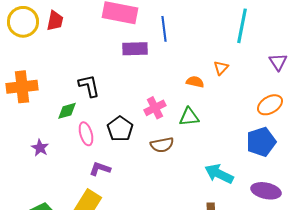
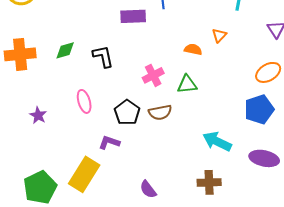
black L-shape: (89, 86) -> (103, 56), moved
green diamond: (67, 111) -> (65, 50), moved
black pentagon: (120, 129) -> (127, 112), moved
purple L-shape: (100, 169) -> (109, 142), moved

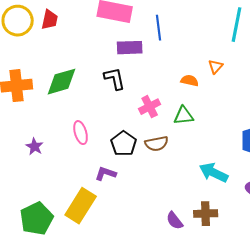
green diamond: (65, 50) -> (62, 82), size x1.6
black L-shape: (103, 56) -> (115, 79), moved
purple semicircle: (148, 189) -> (175, 221), moved

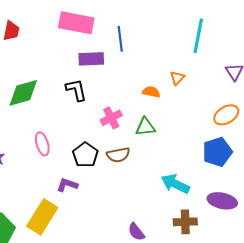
brown cross: (206, 214) -> (185, 222), moved

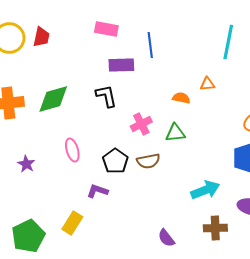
pink rectangle: (76, 23) -> (106, 29), size x0.7
orange triangle: (177, 78) -> (207, 84), turned 42
cyan arrow: (175, 184) -> (205, 190), turned 132
yellow rectangle: (42, 217) -> (72, 223), size x0.7

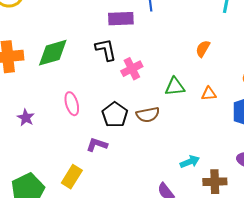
orange triangle: (207, 84) -> (209, 94), moved
orange semicircle: (181, 98) -> (203, 49), moved, turned -72
pink cross: (141, 124) -> (132, 69), moved
cyan arrow: (205, 190) -> (190, 162), moved, size x0.7

